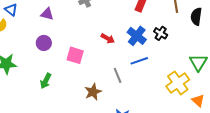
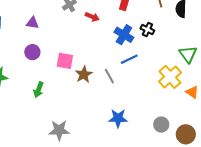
red arrow: (108, 39) -> (92, 17), moved
brown star: (93, 92) -> (84, 74), moved

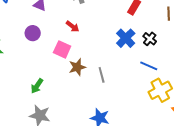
red arrow: (92, 17) -> (73, 26), moved
blue line: (129, 59) -> (149, 66), moved, turned 36
green arrow: (38, 90) -> (37, 86), moved

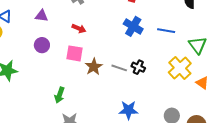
black cross: (150, 39) -> (138, 67), moved
blue line: (149, 66) -> (166, 31), moved
gray line: (102, 75) -> (119, 68), turned -42

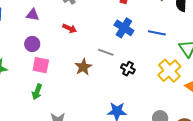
pink square: (75, 53) -> (41, 65), moved
gray line: (119, 68) -> (106, 52), moved
green arrow: (60, 95) -> (37, 92), moved

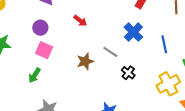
blue line: (157, 33) -> (164, 44), turned 54

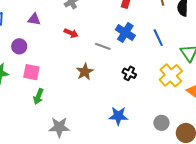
purple circle: (40, 28) -> (19, 46), moved
pink square: (44, 50) -> (31, 72), moved
gray line: (110, 52) -> (103, 46), moved

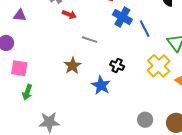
red arrow: (71, 33) -> (69, 14), moved
blue cross: (125, 33) -> (122, 17), moved
blue star: (118, 116) -> (101, 85), moved, turned 30
gray circle: (161, 123) -> (145, 120), moved

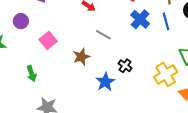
blue line: (145, 29) -> (166, 21), moved
pink square: (19, 68) -> (48, 40), moved, turned 30
green arrow: (27, 92) -> (32, 74), turned -49

